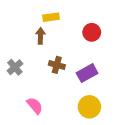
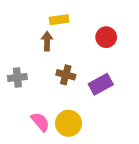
gray cross: (15, 67) -> (17, 78), turned 35
yellow circle: (89, 107) -> (69, 123), moved

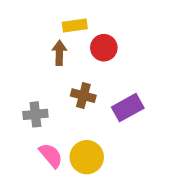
red circle: (106, 37) -> (104, 48), moved
gray cross: (17, 78) -> (35, 114), moved

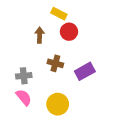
yellow rectangle: (75, 25) -> (59, 14), moved, turned 35
pink semicircle: (51, 155) -> (24, 97), moved

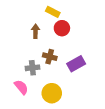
gray cross: (24, 76) -> (32, 68), moved

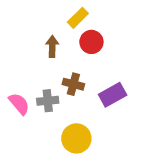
yellow rectangle: (53, 12) -> (78, 18), turned -72
pink semicircle: (21, 87) -> (19, 104), moved

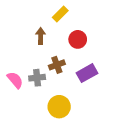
red circle: (91, 42) -> (78, 39), moved
brown cross: (73, 84) -> (57, 65), turned -35

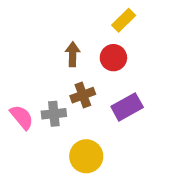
yellow rectangle: (60, 14) -> (124, 20), moved
brown arrow: (41, 36) -> (73, 54), moved

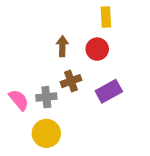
yellow rectangle: (124, 20) -> (106, 17), turned -48
yellow circle: (86, 156) -> (46, 133), moved

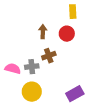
purple rectangle: (109, 91) -> (75, 94), moved
pink semicircle: (19, 100) -> (13, 69), turned -35

